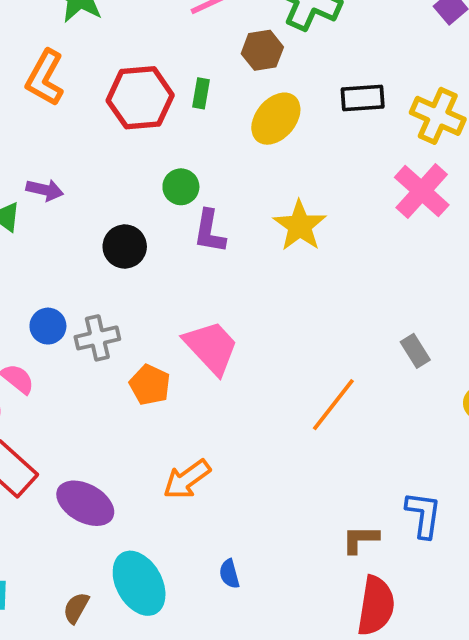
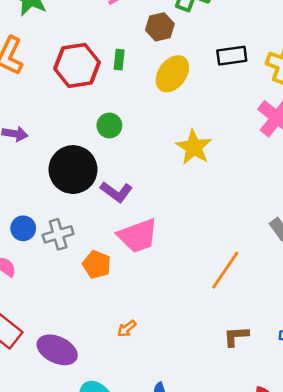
purple L-shape: (210, 231) -> (116, 192), moved, turned -60
black circle: (125, 246) -> (73, 170), size x1.6
pink trapezoid: (211, 347) -> (138, 236), turned 117
orange arrow: (187, 479) -> (127, 329), size x0.6
brown L-shape: (360, 539) -> (236, 336), moved

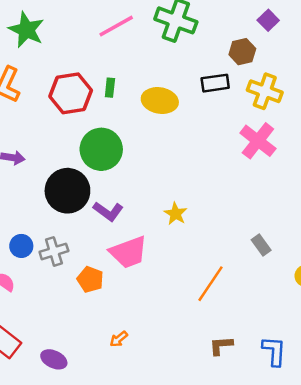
brown hexagon: (160, 27) -> (242, 52), moved
yellow ellipse: (172, 74) -> (160, 101), turned 64
green circle: (109, 125) -> (101, 149), size x1.8
yellow star: (194, 147) -> (175, 214), moved, size x0.7
purple ellipse: (57, 350) -> (54, 359), size x0.7

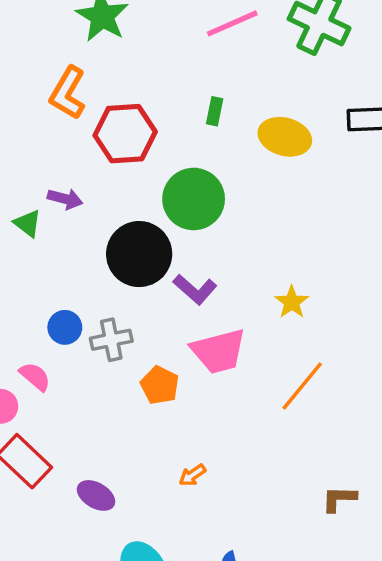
red hexagon: (71, 93) -> (125, 134), moved
orange line: (210, 284) -> (302, 386), moved

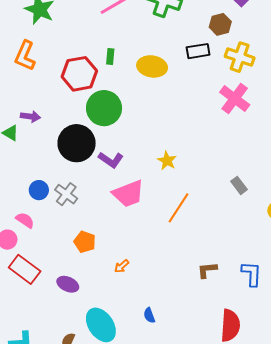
red hexagon: (125, 134) -> (79, 74), moved
gray cross: (111, 340) -> (66, 194), turned -35
orange pentagon: (160, 385) -> (85, 242), moved

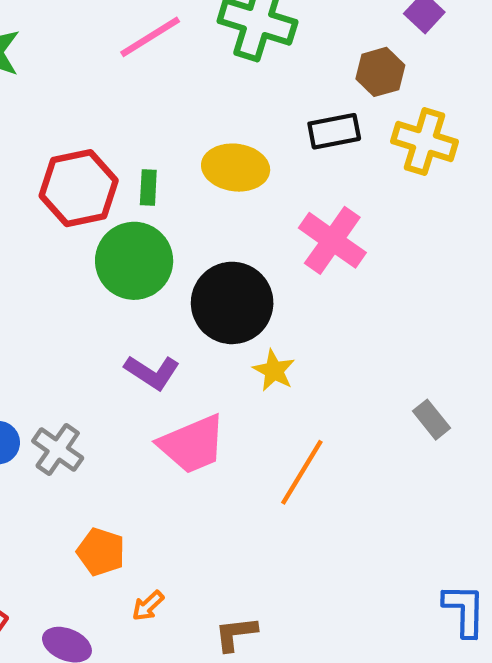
green rectangle: (110, 56) -> (148, 187), moved
pink cross: (235, 99) -> (332, 240), moved
black circle: (77, 143) -> (232, 303), moved
orange arrow: (122, 266) -> (148, 606), moved
brown L-shape: (207, 270) -> (236, 634), moved

